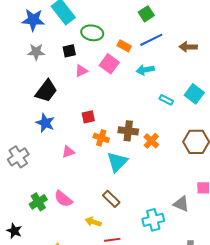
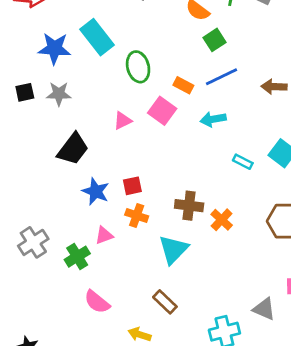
green ellipse: (92, 33) -> (138, 67), turned 65
black square: (69, 51) -> (25, 92), moved
blue star: (45, 123) -> (96, 191), moved
orange cross: (101, 138) -> (137, 216), moved
green cross: (38, 202) -> (77, 257), moved

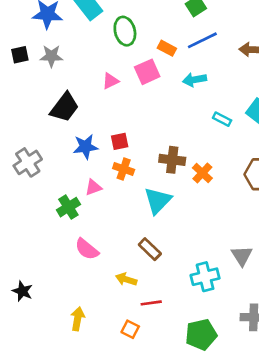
pink square: (162, 111) -> (147, 72), turned 30
blue star: (96, 191) -> (86, 147), turned -30
gray cross: (33, 242) -> (28, 162), moved
gray triangle: (264, 309) -> (242, 256), turned 35

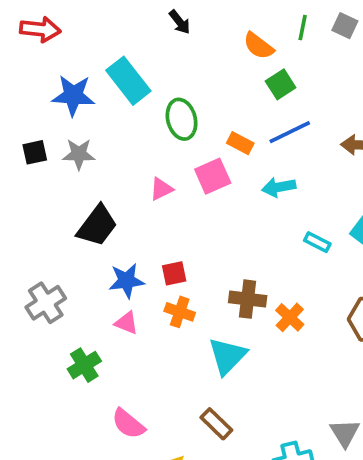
pink triangle: (93, 187) -> (126, 323), moved, turned 42
green cross: (68, 207) -> (84, 365), moved

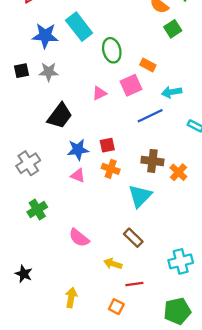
blue line: (290, 132) -> (150, 116), moved
green cross: (84, 365) -> (37, 209), moved

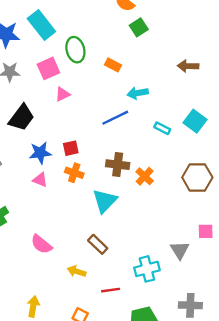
pink square: (131, 85) -> (48, 68), moved
red line: (134, 284) -> (111, 290), moved

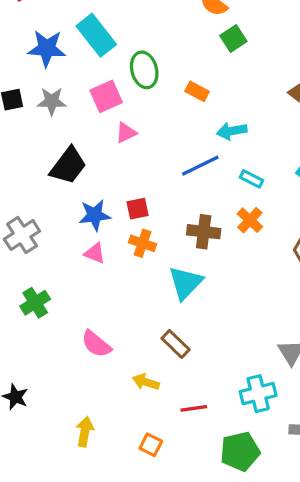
cyan rectangle: (162, 128) -> (252, 179), moved
orange cross: (145, 176) -> (250, 220), moved
cyan cross: (147, 269) -> (258, 394), moved

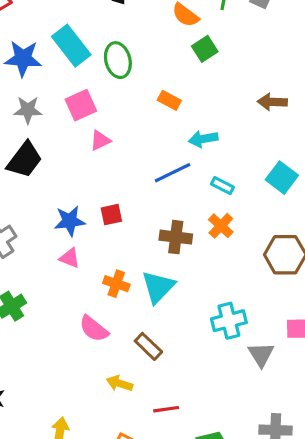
green ellipse: (144, 70) -> (118, 60), moved
black trapezoid: (68, 166) -> (25, 160), moved
orange cross: (143, 243) -> (116, 284), moved
pink semicircle: (96, 344) -> (94, 329), moved
cyan cross: (258, 394) -> (229, 321), moved

